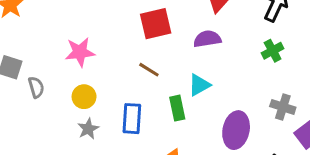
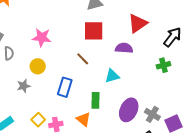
gray cross: (283, 107) -> (152, 114), moved
green rectangle: (177, 108) -> (95, 100), moved
gray star: (88, 129) -> (24, 86), moved

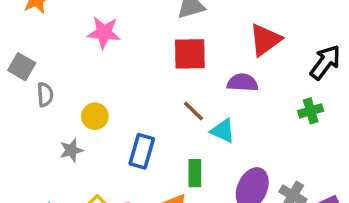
pink star: (42, 38) -> (104, 33), moved
brown line: (83, 59) -> (194, 111), moved
cyan triangle: (112, 76) -> (223, 131), turned 42

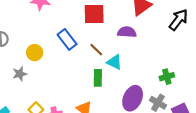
green cross: (311, 111) -> (167, 77), moved
blue rectangle: (142, 151) -> (67, 39), moved, turned -54
green rectangle: (195, 173) -> (98, 78), moved

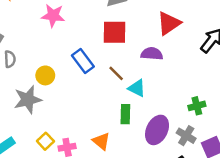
gray star: (20, 74) -> (28, 100), size x1.6
green rectangle: (98, 78) -> (125, 114), moved

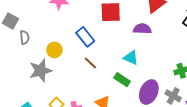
brown line: (116, 73) -> (90, 63), moved
green rectangle: (125, 114) -> (122, 80), turned -56

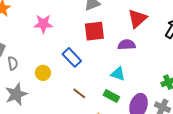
brown line: (90, 63) -> (79, 93), moved
gray star: (41, 70) -> (16, 94), moved

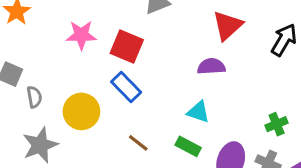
red square: (94, 31) -> (127, 46), moved, turned 30
yellow circle: (43, 73) -> (81, 111), size x1.5

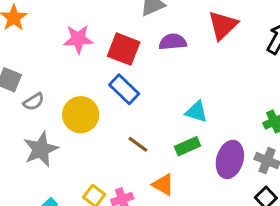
purple semicircle: (211, 66) -> (173, 42), moved
gray semicircle: (34, 97) -> (34, 102), turned 70
green rectangle: (188, 146) -> (187, 146), turned -50

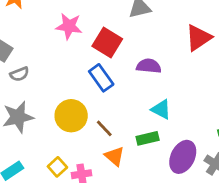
purple semicircle: (173, 42) -> (149, 66), moved
yellow circle: (81, 115) -> (71, 116), moved
orange triangle: (163, 185) -> (115, 156), moved

